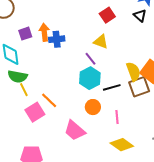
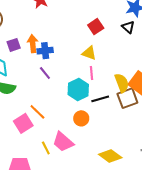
purple line: (91, 59) -> (45, 73), moved
yellow line: (24, 90) -> (46, 148), moved
pink line: (117, 117) -> (92, 73), moved

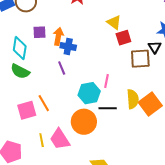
yellow triangle: (89, 53) -> (114, 22), moved
brown square: (127, 98) -> (140, 59), moved
orange circle: (81, 118) -> (84, 122), size x1.6

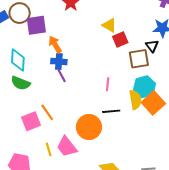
purple square: (40, 32) -> (36, 25), moved, size x1.5
orange arrow: (58, 36) -> (55, 45), turned -36
blue cross: (68, 47) -> (59, 62), moved
cyan hexagon: (89, 93) -> (145, 87), moved

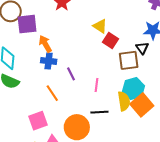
red square: (120, 39) -> (110, 41), turned -35
purple line: (62, 76) -> (71, 74), moved
orange line: (47, 112) -> (52, 93), moved
pink square: (31, 121) -> (38, 121), moved

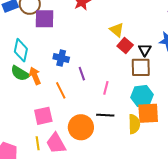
orange arrow: (45, 44) -> (35, 76), moved
black triangle: (142, 48) -> (145, 50), moved
yellow semicircle: (124, 101) -> (134, 124), moved
orange square: (142, 105) -> (148, 113), turned 30

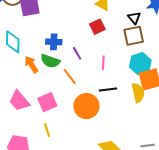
red square: (125, 45) -> (97, 27), moved, turned 35
green semicircle: (20, 73) -> (50, 61), moved
orange line: (61, 90) -> (70, 76), moved
pink trapezoid: (56, 143) -> (19, 101), moved

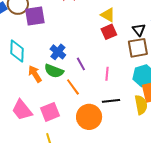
red square: (97, 27) -> (109, 32), moved
blue cross: (54, 42) -> (58, 52), turned 35

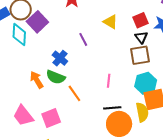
purple square: (35, 16) -> (37, 22), turned -35
red square: (109, 32) -> (140, 20), moved
cyan diamond: (17, 51) -> (19, 35), moved
purple line: (81, 64) -> (83, 39), moved
orange circle: (89, 117) -> (119, 124), moved

